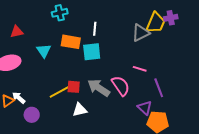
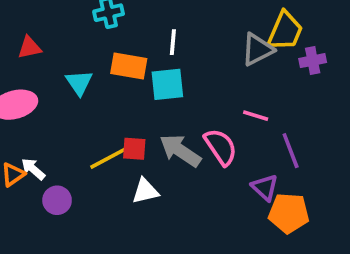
purple cross: (171, 18) -> (313, 61), moved

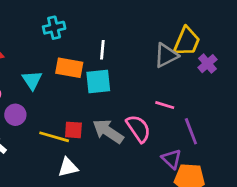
purple cross: (313, 61) -> (208, 64), turned -30
yellow line: (109, 158) -> (54, 137), turned 44
white triangle: (145, 191) -> (68, 167), moved
purple circle: (57, 200) -> (15, 115), moved

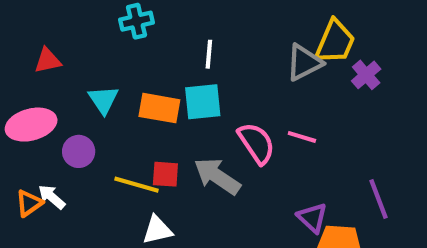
orange rectangle: (69, 68) -> (159, 108), moved
pink semicircle: (138, 129) -> (256, 143), moved
purple line: (191, 131) -> (379, 199), moved

